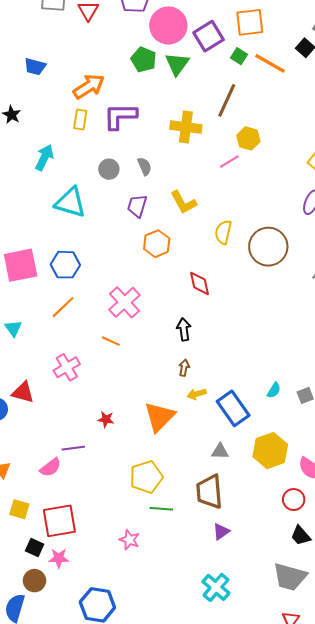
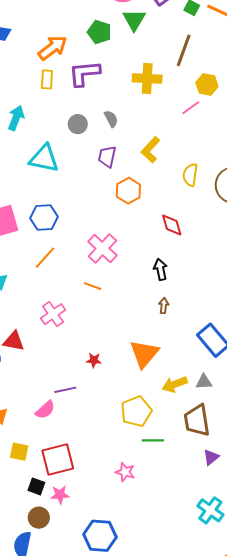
green pentagon: (144, 60) -> (99, 32), moved
yellow L-shape: (183, 202) -> (151, 150), turned 76
yellow arrow: (197, 394) -> (175, 384), moved, size x1.4

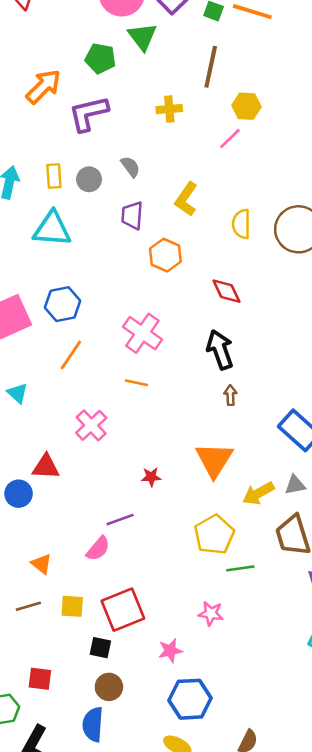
yellow rectangle: (47, 79) -> (54, 176), moved
yellow cross: (147, 79) -> (169, 109), size x0.7
black arrow: (161, 269) -> (220, 350), size x1.4
pink star: (60, 495) -> (170, 651), moved

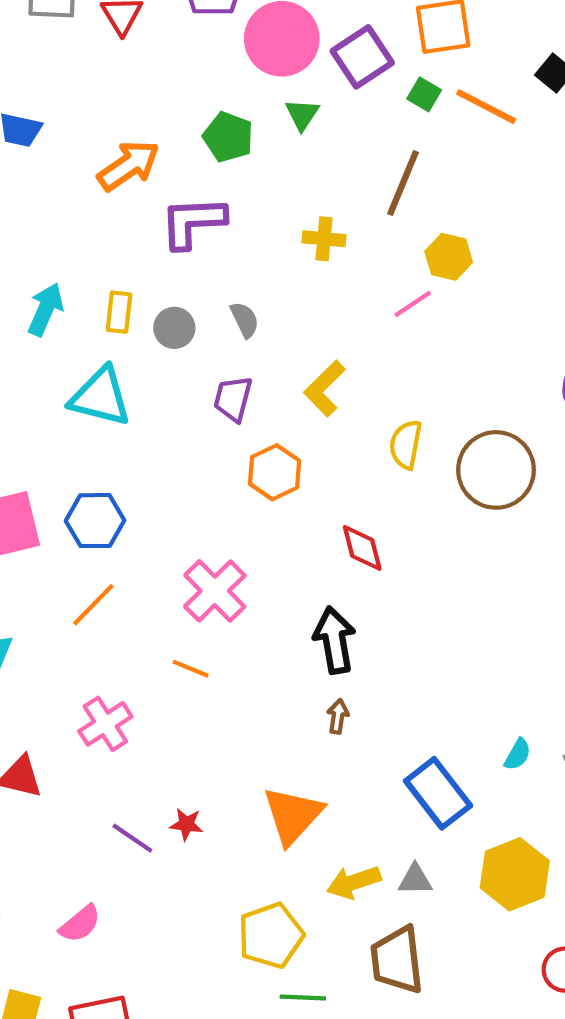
green triangle: (142, 37) -> (302, 114), size x0.7
purple line: (120, 520) -> (132, 838), moved, turned 44

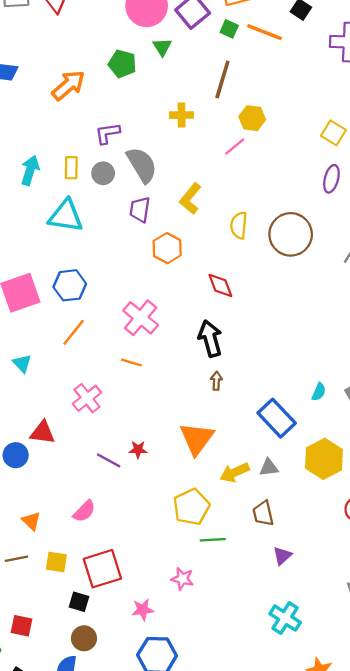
purple L-shape: (193, 222) -> (108, 133), moved, size x0.7
gray semicircle: (245, 320) -> (142, 165), size x1.8
brown trapezoid: (397, 960) -> (263, 513), size x0.7

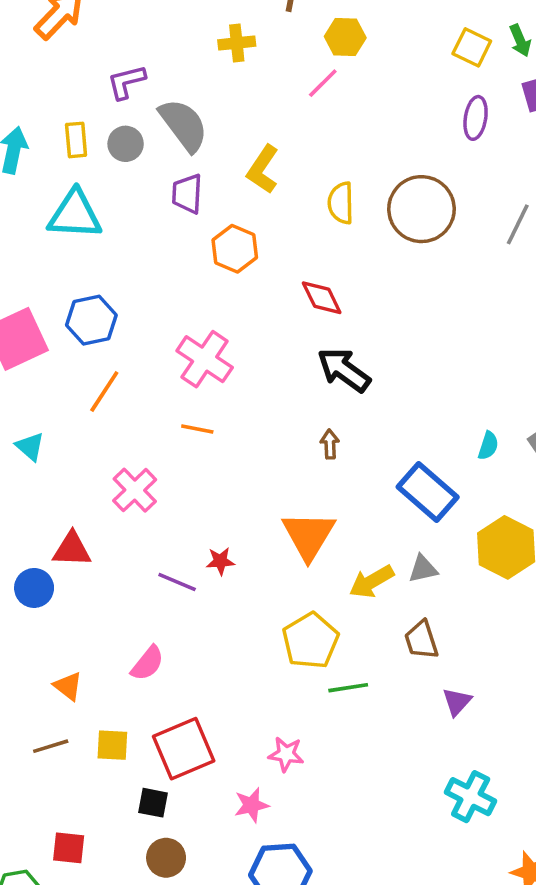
black arrow: (210, 338) -> (344, 370), moved, turned -33
pink star: (182, 579) -> (286, 754), moved

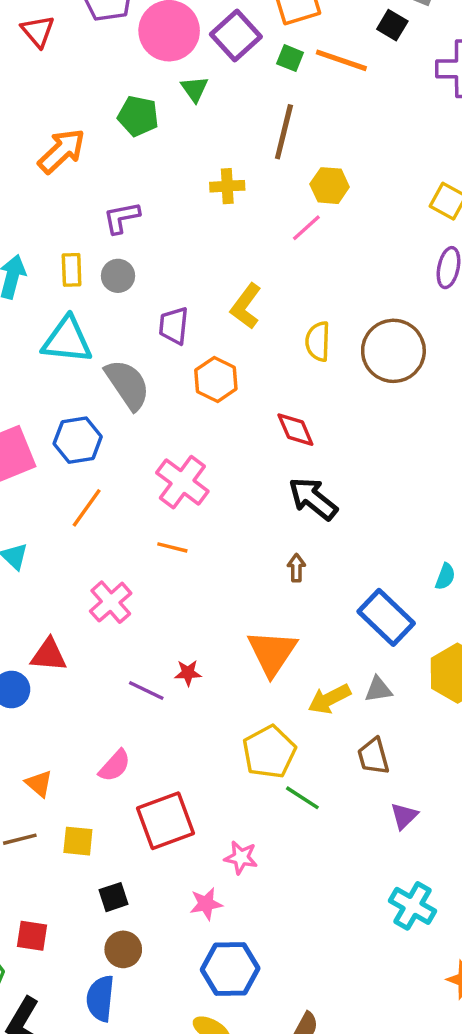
gray semicircle: (184, 125) -> (127, 384), moved
green line: (348, 688) -> (302, 798), turned 39
red square: (184, 749) -> (166, 821), moved
black square: (153, 803) -> (113, 897), turned -32

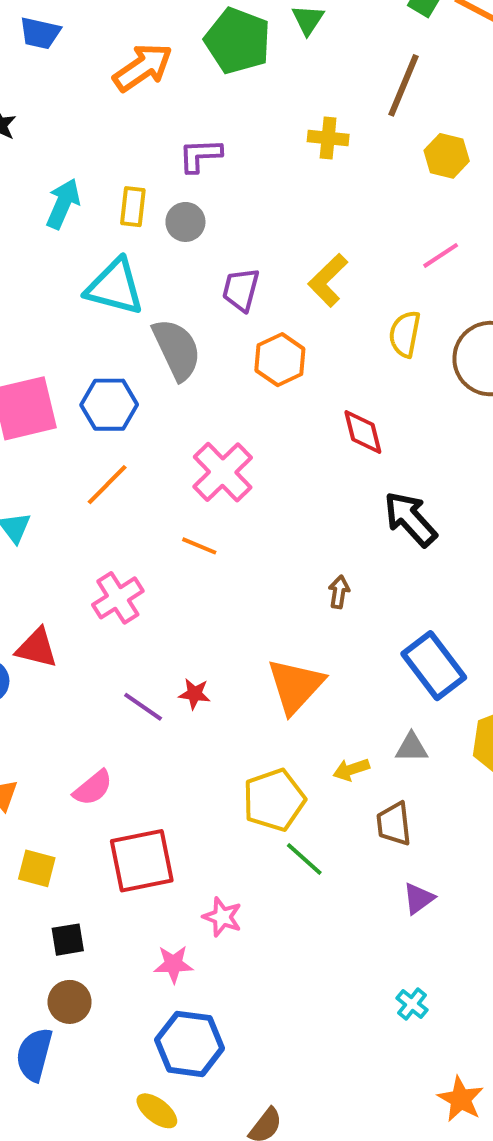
green pentagon: (138, 116) -> (238, 41), size x1.4
pink line: (306, 228) -> (441, 255), moved
black arrow: (313, 499) -> (410, 519), moved
yellow arrow: (329, 699) -> (351, 770), moved, size x0.7
cyan cross: (413, 906) -> (412, 1004), size x0.6

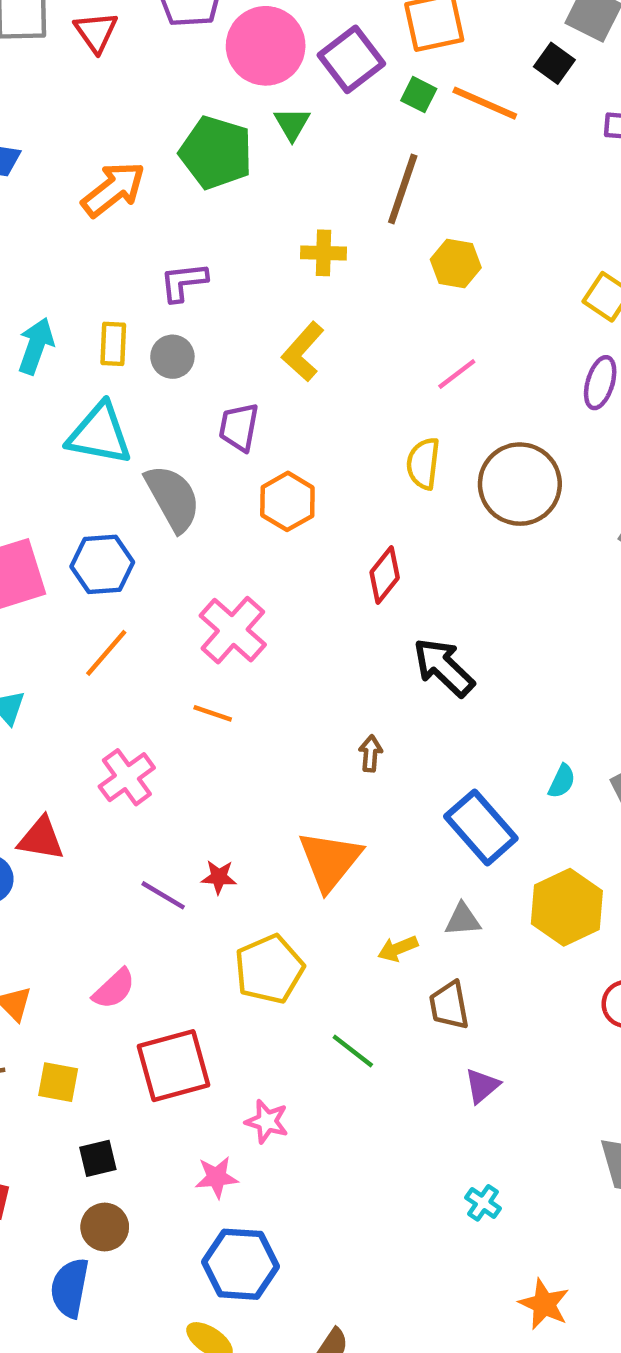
yellow L-shape: (328, 280) -> (303, 352), moved
red diamond: (363, 432) -> (385, 575), turned 57
yellow pentagon: (274, 800) -> (269, 969), moved

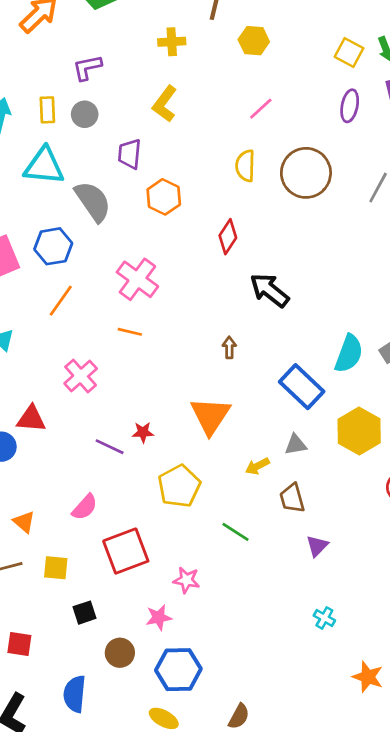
cyan semicircle: (562, 781) -> (349, 354), size x1.8
brown circle: (105, 1227) -> (120, 653), moved

